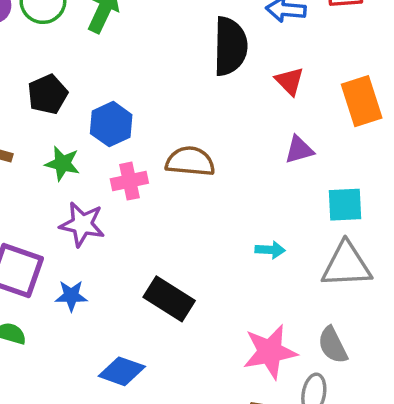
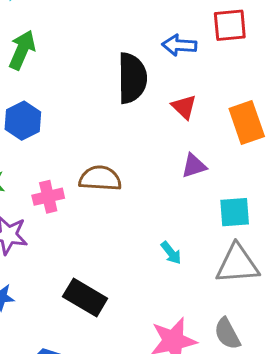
blue hexagon: (111, 124) -> (23, 121), moved
cyan arrow: (270, 250) -> (171, 253), turned 50

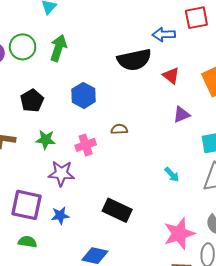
black semicircle: (132, 78) -> (134, 60), turned 84
blue hexagon: (23, 121) -> (84, 95), moved
brown semicircle: (100, 178) -> (119, 129), size x0.6

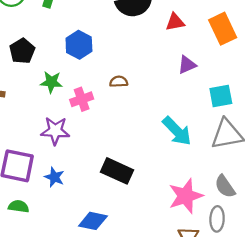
red triangle: (171, 76) -> (175, 22), turned -48
green star: (46, 140) -> (51, 82), moved
cyan arrow: (172, 175) -> (177, 131), size x1.8
blue star: (60, 215) -> (54, 177), turned 30

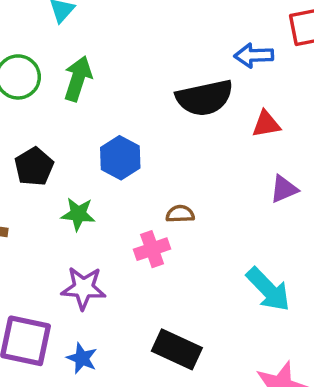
pink cross: (82, 99) -> (152, 249), moved

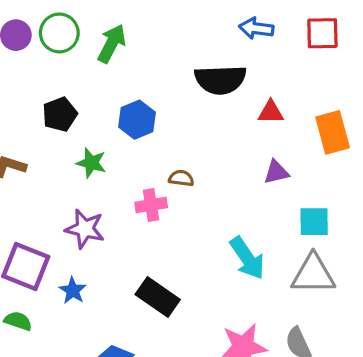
blue arrow: (254, 55) -> (256, 28), moved

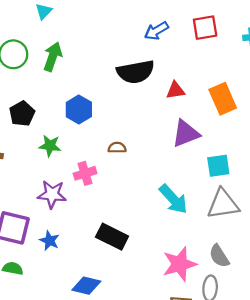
blue arrow: (256, 28) -> (156, 31), turned -30
purple triangle: (276, 172) -> (186, 134), size x1.5
pink cross: (151, 205) -> (85, 173), moved

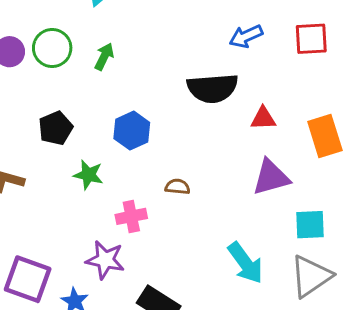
green arrow: (53, 57) -> (104, 57), size x0.7
purple star: (52, 194) -> (105, 260), moved
gray triangle: (223, 204) -> (311, 276), turned -32

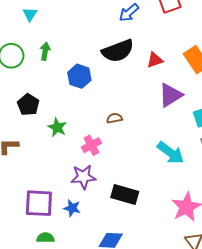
blue hexagon: (132, 131) -> (79, 76), moved
green star: (88, 175) -> (57, 127), turned 30

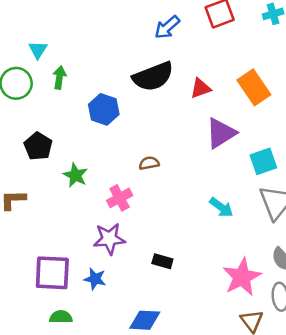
cyan triangle: (30, 14) -> (38, 50), moved
cyan arrow: (171, 153) -> (221, 207), size x0.7
black rectangle: (125, 195) -> (162, 261), size x0.6

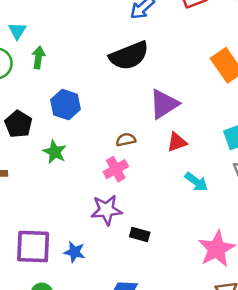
red triangle: (201, 88) -> (177, 142), moved
blue hexagon: (104, 109) -> (65, 105), moved
purple triangle: (221, 133) -> (164, 104), moved
pink cross: (120, 198) -> (116, 169), moved
purple star: (109, 239) -> (106, 210), moved

